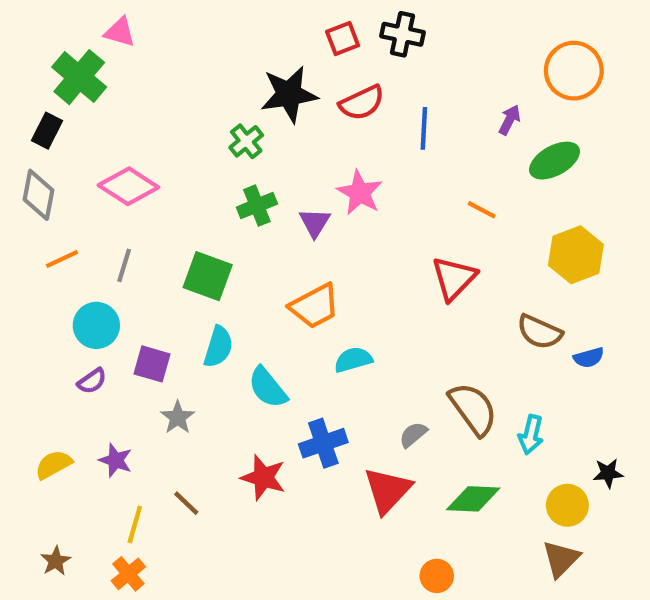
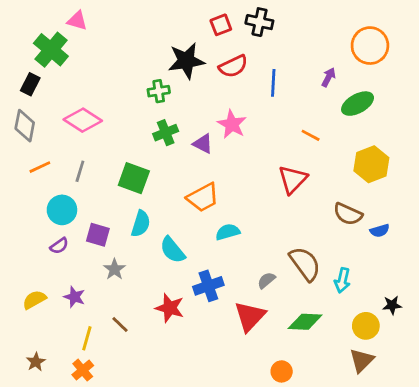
green cross: (246, 141) -> (159, 91), turned 30
purple triangle: (315, 223) -> (203, 144), turned -35

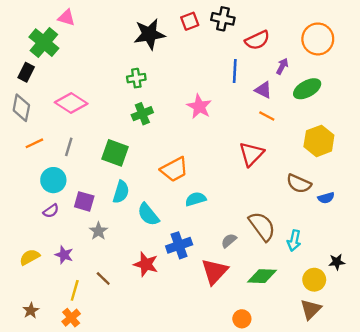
black star: (186, 61) -> (149, 34), moved
red semicircle: (233, 66) -> (257, 40), moved
purple triangle: (203, 144) -> (263, 90), moved

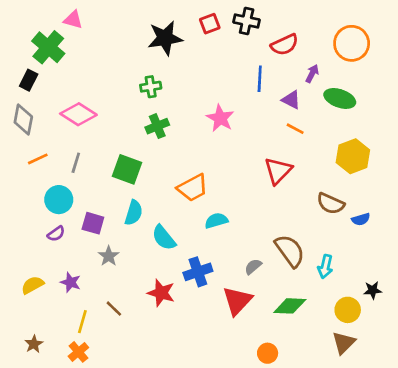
green ellipse: (307, 89) -> (340, 98), turned 48

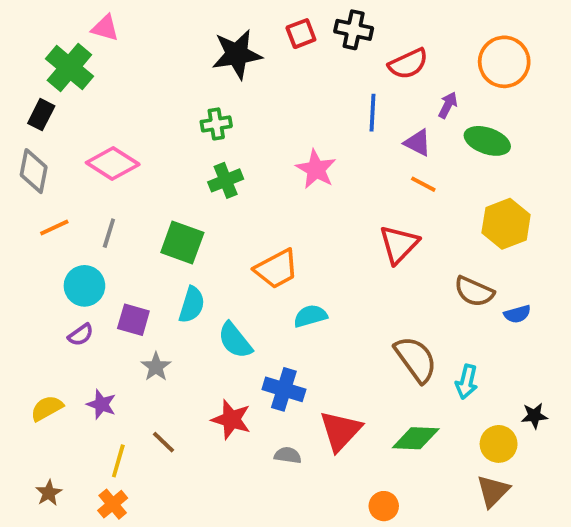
gray semicircle: (253, 267) -> (288, 455), moved, turned 48
blue cross: (198, 272) -> (284, 389), turned 36

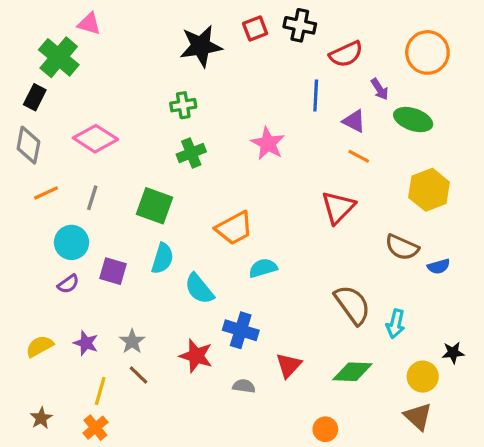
purple arrow: (448, 105) -> (380, 89), turned 120
gray star: (156, 367) -> (132, 341), moved
red triangle: (340, 431) -> (289, 365), size x0.7
brown triangle: (493, 491) -> (418, 416), turned -32

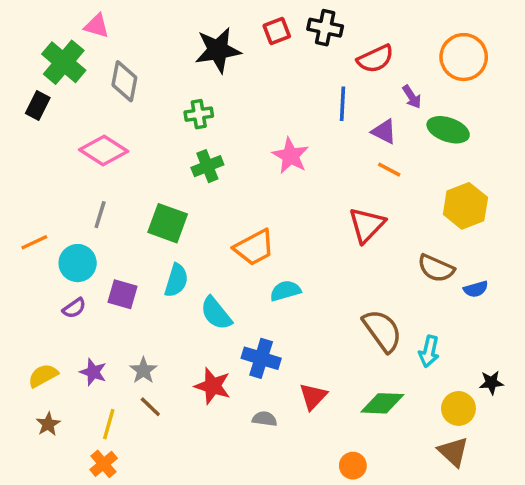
gray diamond: (28, 145) -> (124, 81), moved
orange line: (46, 193) -> (34, 242), moved
brown star: (41, 418) -> (48, 424), moved

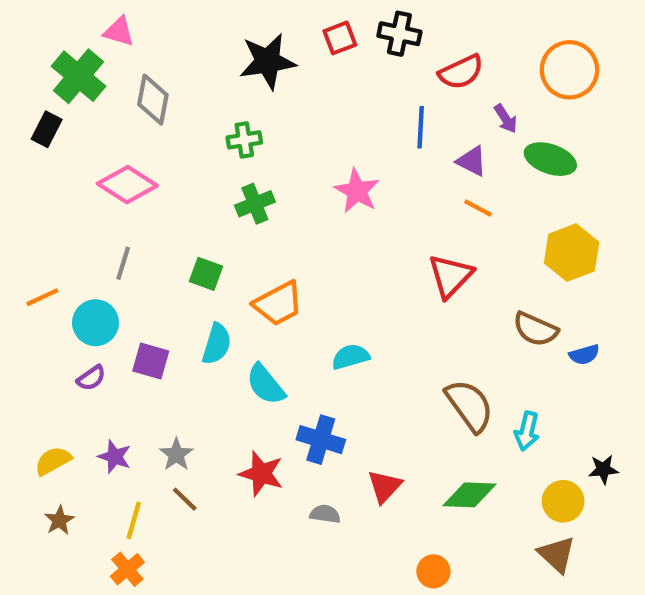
green square: (168, 223) -> (206, 274), size x0.7
orange trapezoid: (254, 247) -> (278, 304), moved

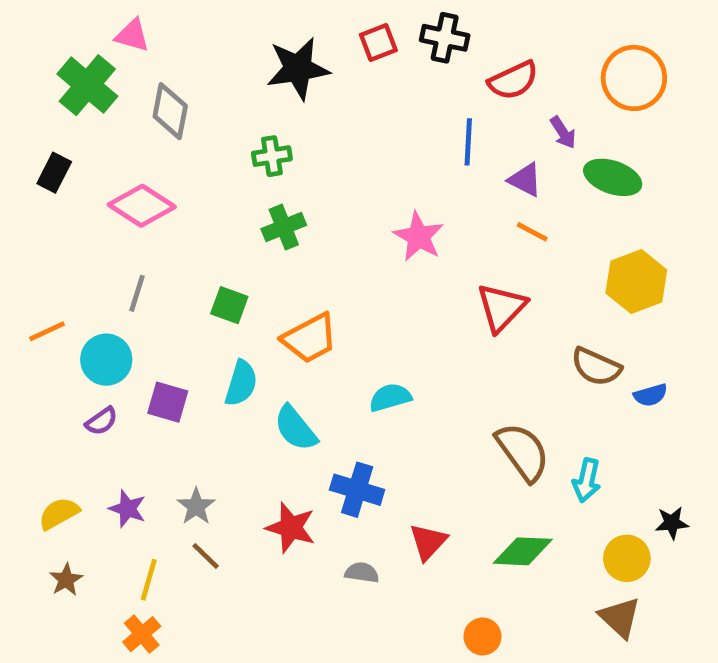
black rectangle: (47, 129) -> (54, 173), moved
pink star: (357, 191) -> (419, 237), moved

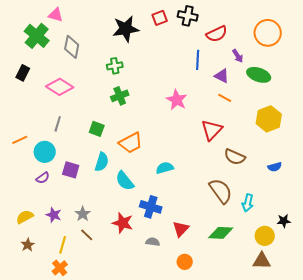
brown semicircle: (596, 367) -> (235, 157), moved
brown triangle: (620, 618) -> (262, 261), turned -42
orange circle: (483, 636) -> (185, 262), moved

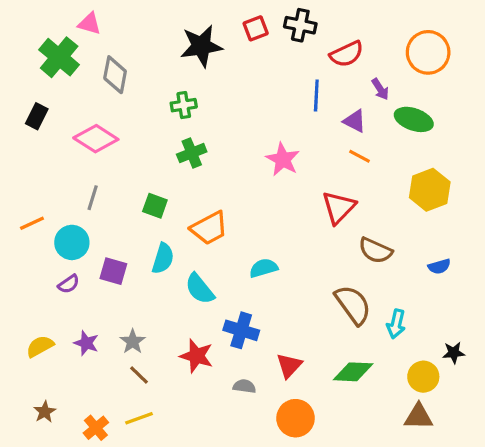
brown star: (28, 245) -> (45, 412), moved
yellow line: (63, 245) -> (139, 418), moved, turned 54
orange circle: (185, 262) -> (296, 418), size x1.5

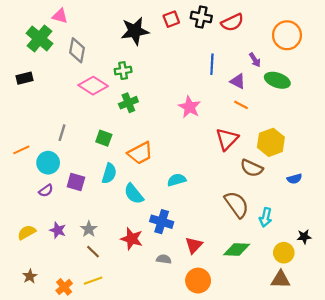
red semicircle: (347, 54) -> (232, 22), moved
black rectangle: (37, 116) -> (25, 78), turned 49
pink diamond: (96, 139) -> (93, 86), moved
yellow hexagon: (430, 190) -> (271, 142), moved

